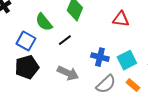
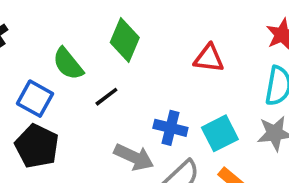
black pentagon: (27, 67) -> (37, 146), turned -30
gray arrow: (68, 73) -> (134, 157), moved

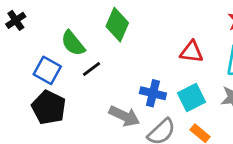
red triangle: (209, 58) -> (192, 52), moved
black line: (106, 97) -> (92, 69), moved

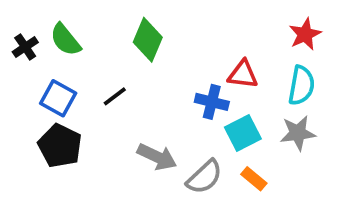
black cross: (16, 20) -> (25, 47), moved
green semicircle: (73, 43) -> (65, 40), moved
blue cross: (153, 93) -> (212, 102), moved

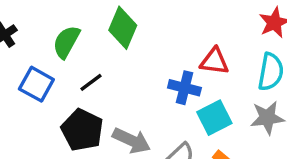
green semicircle: (65, 40) -> (66, 42), moved, turned 68
black pentagon: (60, 146) -> (82, 130), moved

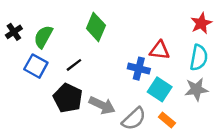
green semicircle: (66, 42) -> (43, 37), moved
cyan square: (214, 118) -> (160, 89), turned -30

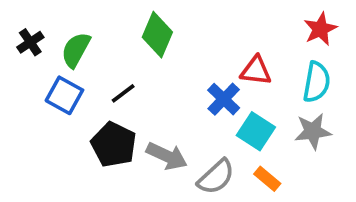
blue cross: (139, 69) -> (224, 99), turned 30

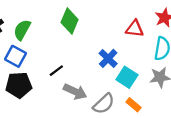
red triangle: (256, 71) -> (135, 29), moved
black line: (123, 93) -> (56, 71), moved
black pentagon: (114, 145) -> (19, 85), moved, turned -30

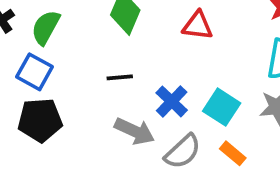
red triangle: (135, 29) -> (198, 26), moved
blue cross: (108, 58) -> (172, 101), moved
black line: (56, 71) -> (120, 77), moved, turned 32

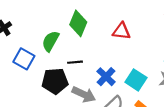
green semicircle: (46, 27) -> (51, 41), moved
black pentagon: (40, 120) -> (55, 81), moved

